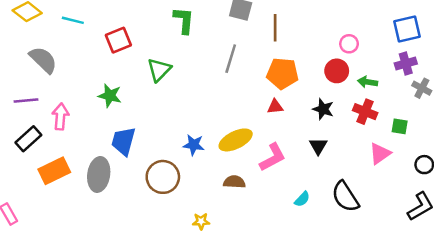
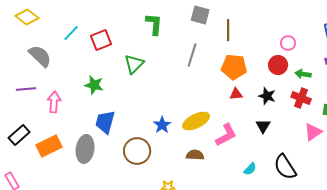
cyan line: (73, 20) -> (71, 33), moved, turned -60
red triangle: (275, 107) -> (236, 94), moved
black rectangle: (28, 139) -> (19, 135), moved
blue star: (194, 145) -> (162, 125), turned 30

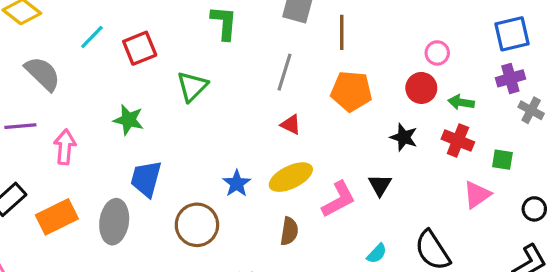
red triangle: (236, 94) -> (291, 125), moved, turned 32
black triangle: (263, 126) -> (380, 185), moved
brown semicircle: (195, 155) -> (289, 231), turned 96

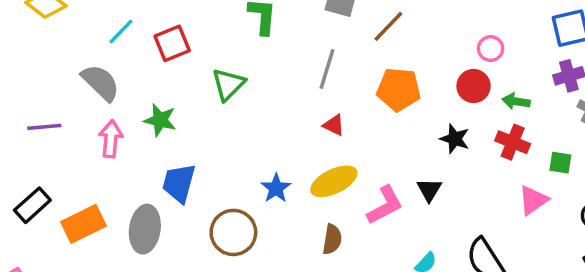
brown line: (342, 32) -> (388, 26), turned 44
gray semicircle: (43, 74) -> (101, 83), moved
pink arrow: (65, 147) -> (111, 139), moved

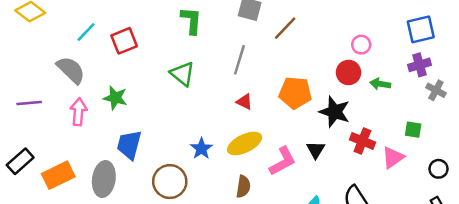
green triangle: (228, 84) -> (182, 74), moved, turned -36
orange pentagon: (399, 89) -> (295, 93), moved
black star: (455, 139) -> (335, 112), size x1.4
red cross: (513, 142) -> (362, 141), moved

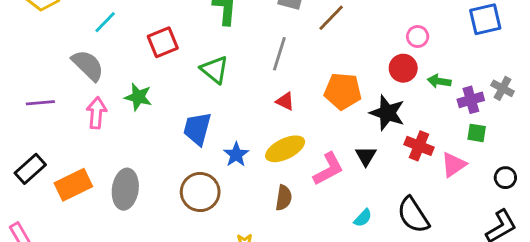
red square: (124, 41) -> (163, 42), moved
purple cross: (419, 65) -> (471, 100), moved
blue trapezoid: (129, 145) -> (197, 129), moved

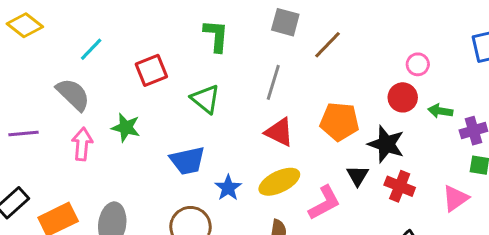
red triangle: (285, 101) -> (279, 132), size x1.5
blue trapezoid: (197, 129) -> (187, 161), turned -117
red cross: (419, 146) -> (400, 186), moved
black triangle: (366, 156) -> (358, 176), moved

